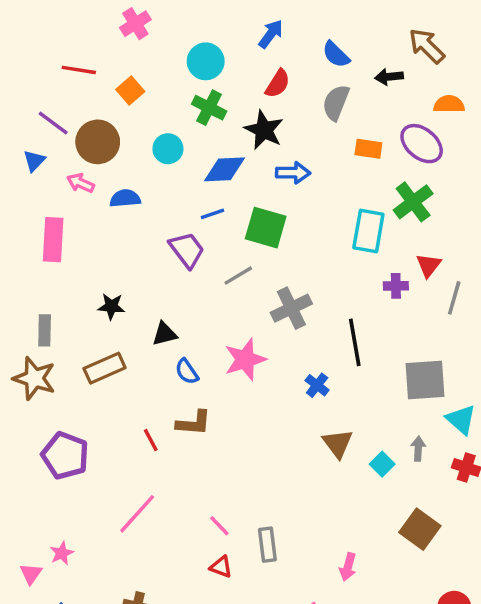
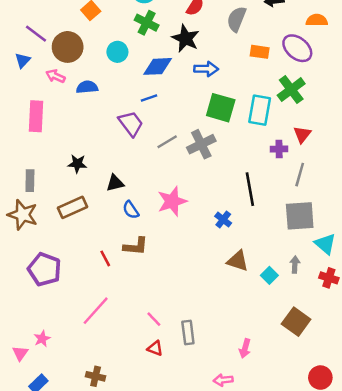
green square: (266, 228) -> (221, 108), moved
gray line: (454, 298) -> (300, 175), moved
gray cross: (291, 308) -> (201, 144), moved
brown triangle: (338, 444) -> (238, 261), turned -35

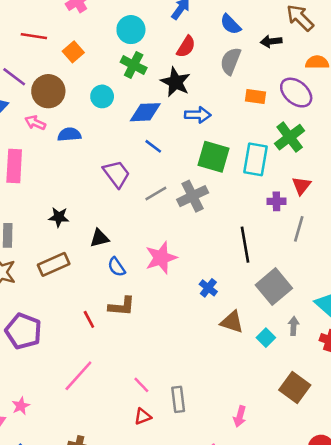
blue line: (149, 98) -> (153, 146), moved, turned 56
gray square: (300, 216) -> (274, 287), moved, turned -36
blue cross: (223, 220) -> (208, 288), moved
red triangle: (155, 348) -> (143, 416), turned -42

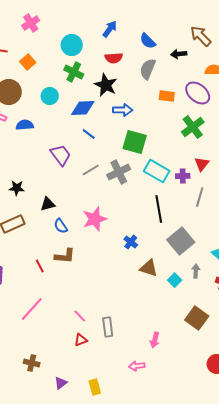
red semicircle: (186, 47) -> (114, 58), turned 54
cyan rectangle: (255, 159) -> (157, 171), moved, turned -70

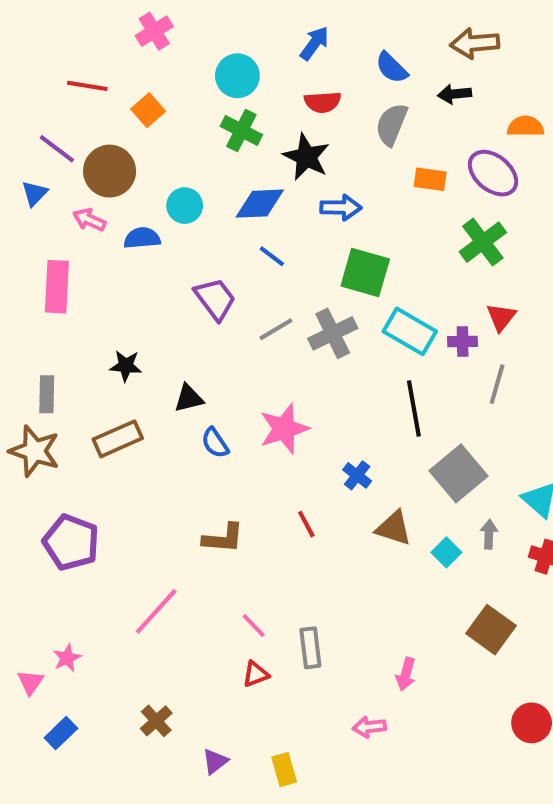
brown arrow: (201, 36) -> (475, 43), moved, turned -50
cyan circle: (50, 96) -> (185, 206), moved
brown L-shape: (65, 256) -> (223, 538), moved
red line: (40, 266) -> (306, 524), moved
brown cross: (32, 363) -> (156, 721), turned 35

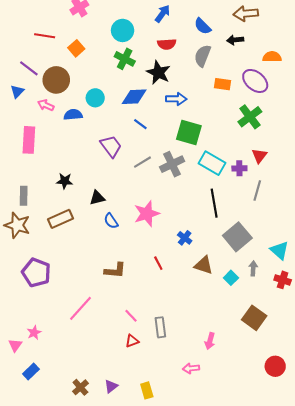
brown cross: (156, 721) -> (80, 387), moved

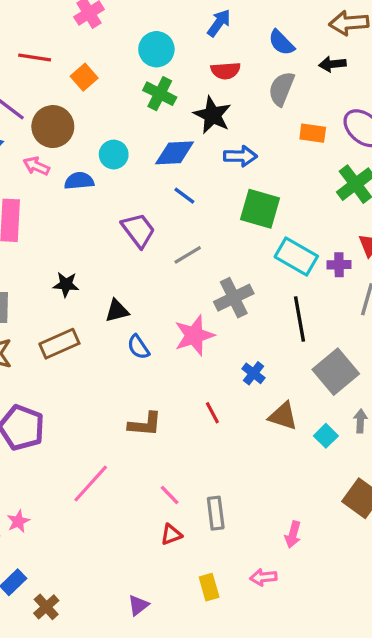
gray cross: (172, 164) -> (234, 298), moved
brown cross: (80, 387) -> (46, 607), moved
yellow rectangle: (147, 390) -> (209, 587), moved

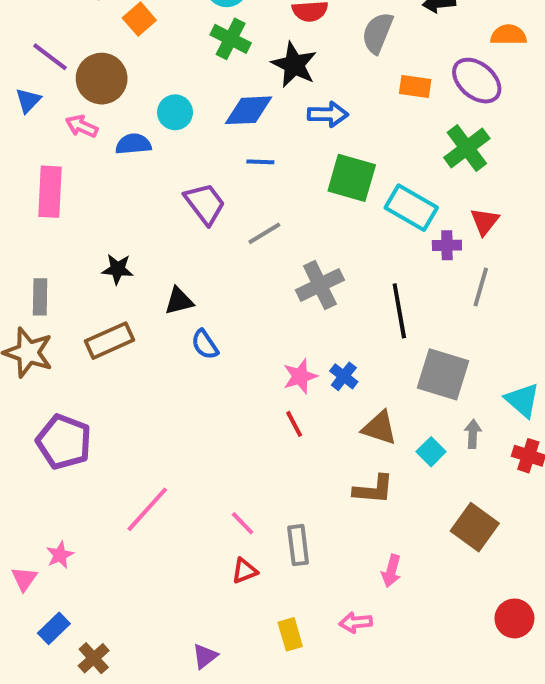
blue line: (184, 196) -> (260, 162), turned -35
cyan rectangle: (296, 256) -> (411, 208), moved
pink star: (194, 335) -> (300, 376), moved, size x0.7
gray square: (336, 372) -> (443, 374), turned -33
brown L-shape: (145, 424) -> (374, 489), moved

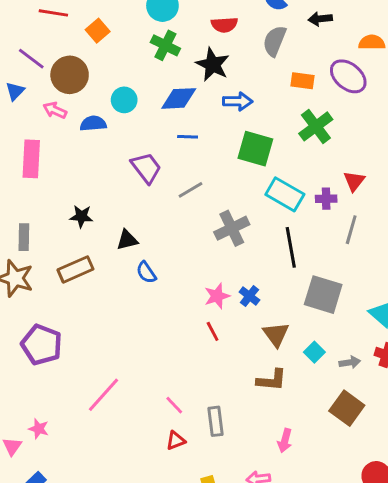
green cross: (467, 148) -> (316, 126), moved
cyan rectangle: (411, 208) -> (285, 194), moved
brown triangle: (379, 428) -> (276, 334), turned 36
gray arrow: (473, 434) -> (350, 362), moved, turned 78
pink star: (60, 555) -> (39, 429), turned -30

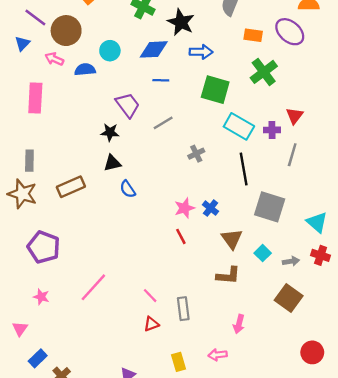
black star: (81, 216) -> (110, 132), moved
gray cross: (232, 228) -> (196, 154), size x0.6
pink star: (39, 429) -> (41, 297), moved

